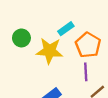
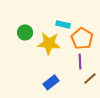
cyan rectangle: (66, 29) -> (63, 24), turned 48

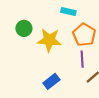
cyan rectangle: (63, 24) -> (68, 11), moved

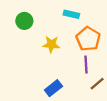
green circle: (24, 28) -> (24, 21), moved
yellow star: (49, 40) -> (51, 44), size x0.7

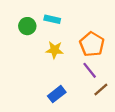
cyan rectangle: (71, 14) -> (52, 19), moved
purple line: (86, 65) -> (90, 70), turned -36

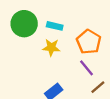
cyan rectangle: (52, 19) -> (55, 26), moved
green circle: (27, 26) -> (24, 24), size x1.5

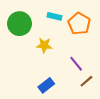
cyan rectangle: (55, 26) -> (55, 16), moved
orange pentagon: (89, 42) -> (79, 24), moved

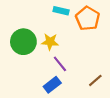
green circle: (20, 24) -> (23, 42), moved
purple line: (76, 64) -> (60, 64), moved

